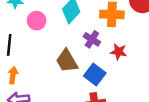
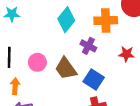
pink circle: (37, 21) -> (37, 62), moved
red star: (119, 52) -> (127, 54), moved

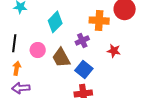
cyan diamond: (66, 20) -> (55, 22), moved
purple cross: (88, 46) -> (82, 41), turned 32

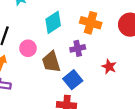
orange cross: (99, 21) -> (91, 23), moved

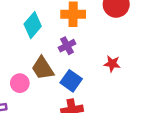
pink circle: (28, 48) -> (20, 83), moved
red star: (109, 67) -> (112, 64), moved

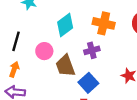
pink circle: (20, 83) -> (44, 51), moved

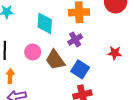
cyan diamond: (65, 25) -> (45, 23), turned -35

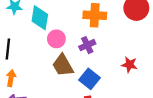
cyan diamond: (45, 23) -> (40, 18), moved
pink circle: (33, 52) -> (56, 39), moved

